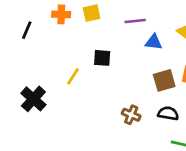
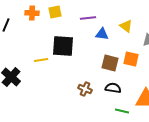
black square: (102, 58) -> (63, 46), size x1.6
yellow line: (73, 76) -> (41, 60), turned 48
brown square: (164, 80) -> (110, 63), turned 30

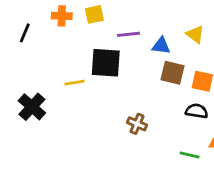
purple line: (88, 18) -> (128, 34), moved
brown square: (110, 63) -> (173, 73), moved
black semicircle: (113, 88) -> (197, 111), moved

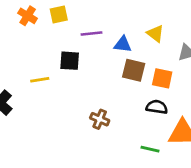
orange cross: (62, 16) -> (28, 16), turned 30
black square: (106, 63) -> (70, 61), size x0.7

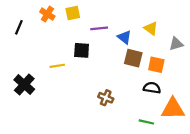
blue triangle: (123, 44) -> (124, 37), turned 32

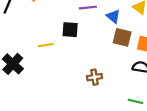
brown cross: (106, 98) -> (95, 77), turned -32

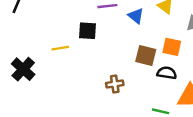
brown square: (122, 37) -> (146, 56), moved

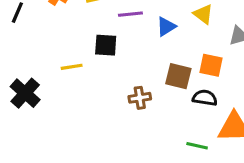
blue triangle: (136, 16) -> (166, 27), turned 49
brown cross: (115, 84) -> (140, 98), moved

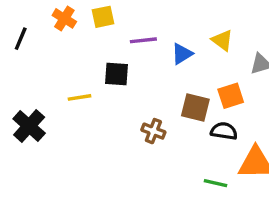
orange square: (211, 65) -> (231, 96), turned -30
brown cross: (140, 98) -> (153, 131), turned 30

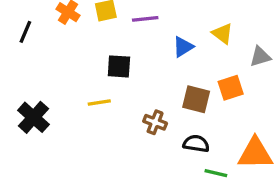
purple line: (143, 40) -> (145, 19), moved
yellow line: (79, 97) -> (99, 103), moved
black semicircle: (224, 131) -> (196, 144), moved

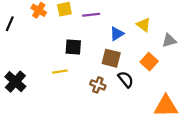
orange square: (231, 88) -> (149, 62), turned -30
brown square: (196, 99) -> (111, 58), moved
black semicircle: (196, 144) -> (126, 79), moved, turned 42

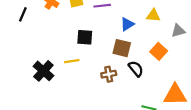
yellow triangle: (144, 25) -> (153, 15), turned -32
black cross: (15, 82) -> (43, 71), moved
brown cross: (98, 85) -> (109, 74), turned -32

